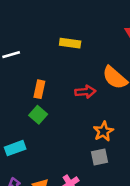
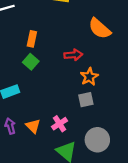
red arrow: (85, 92) -> (73, 55), moved

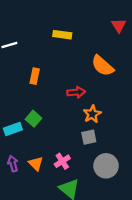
green square: (31, 62) -> (34, 119), moved
gray circle: (97, 140) -> (106, 166), moved

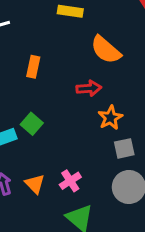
orange semicircle: (103, 66) -> (106, 50), moved
gray square: (89, 137) -> (124, 148), moved

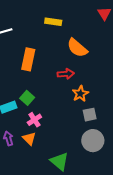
orange rectangle: (33, 67) -> (28, 59), size x1.5
pink cross: (70, 181) -> (34, 120), moved

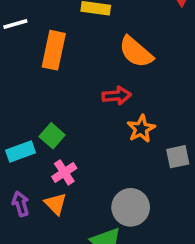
orange rectangle: (28, 59) -> (54, 50), moved
gray square: (90, 115) -> (178, 157), moved
gray circle: (93, 141) -> (131, 207), moved

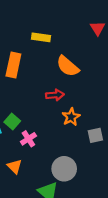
pink cross: (64, 172) -> (28, 139), moved

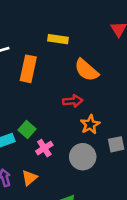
orange triangle: (15, 166) -> (29, 178), turned 35
gray circle: (64, 169) -> (83, 157), moved

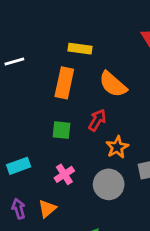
orange rectangle: (28, 69) -> (64, 83), moved
red arrow: (73, 101) -> (97, 120), turned -54
green square: (27, 129) -> (61, 130), moved, turned -35

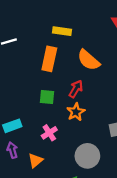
orange star: (117, 147) -> (76, 112), moved
gray circle: (109, 184) -> (87, 156), moved
purple arrow: (19, 209) -> (12, 150), moved

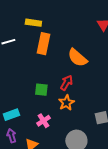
yellow rectangle: (62, 31) -> (33, 23), moved
orange rectangle: (49, 59) -> (43, 44), moved

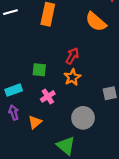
orange semicircle: (77, 58) -> (96, 22), moved
green square: (41, 90) -> (39, 70), moved

